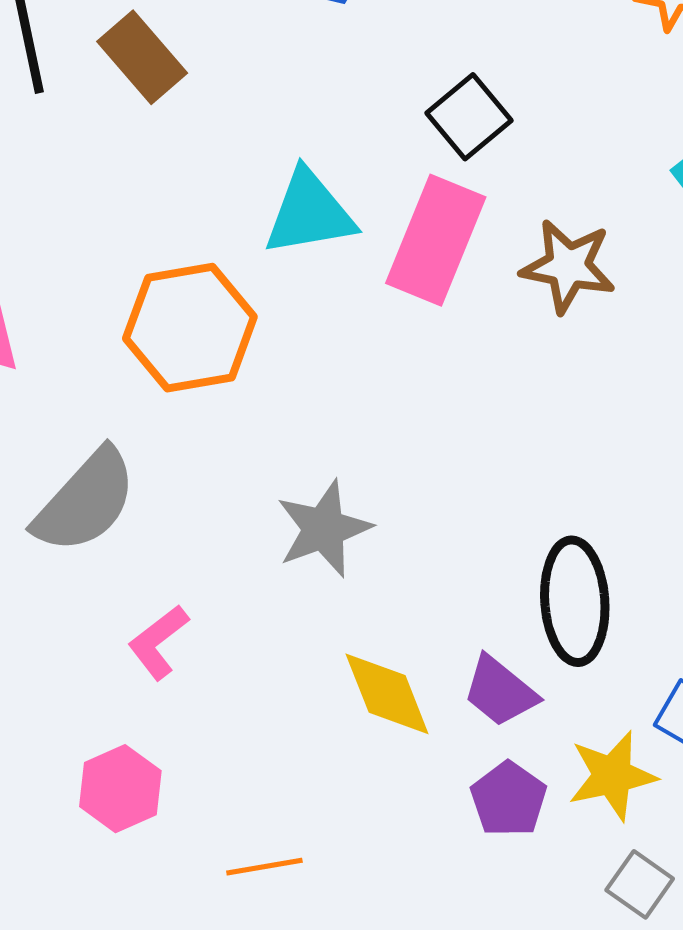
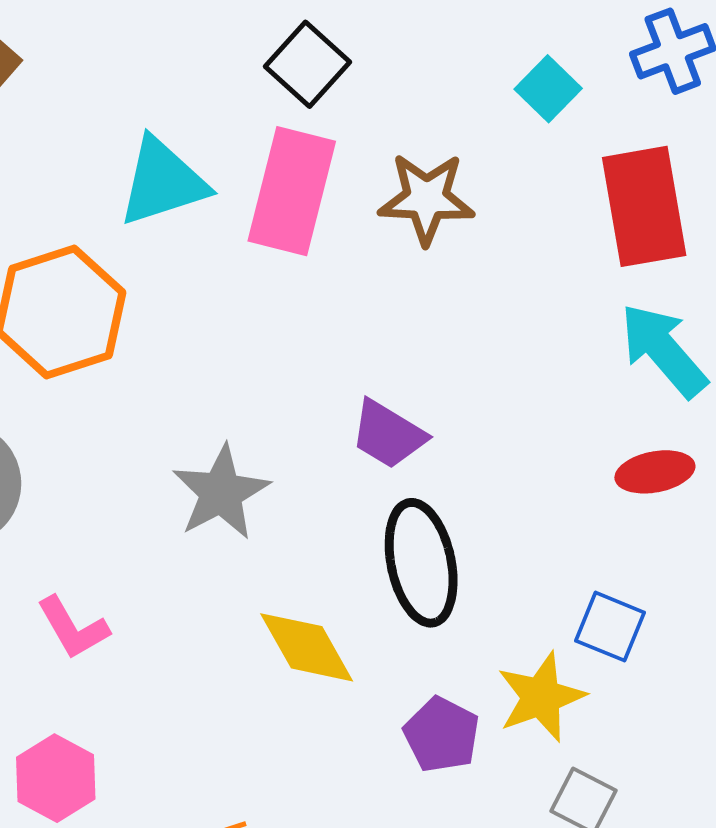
black ellipse: (575, 601) -> (421, 563), moved
pink L-shape: (158, 642) -> (73, 628), turned -74
purple trapezoid: (500, 691) -> (388, 434), moved

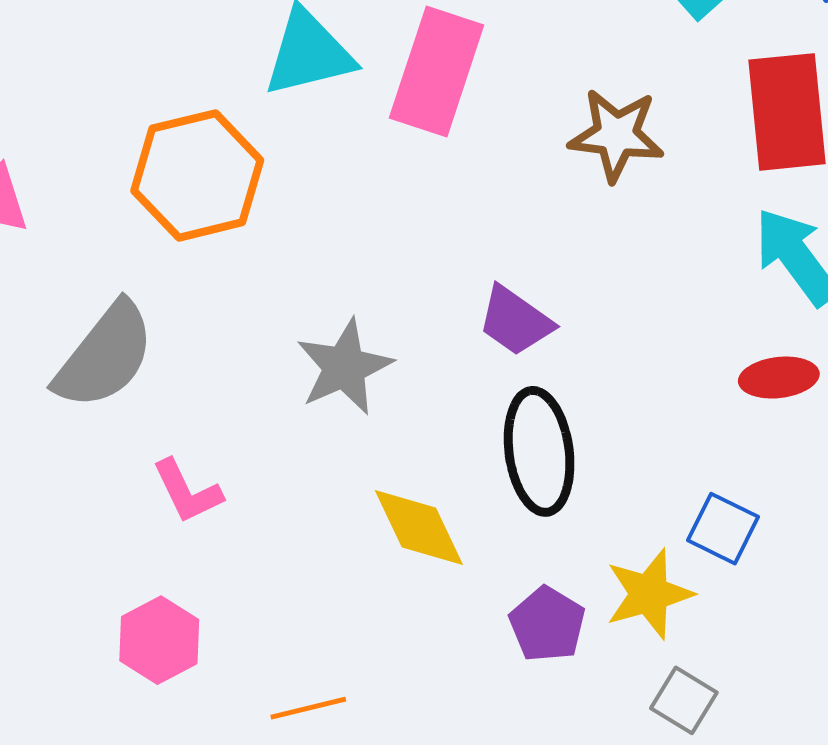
brown star: (426, 199) -> (616, 135), moved

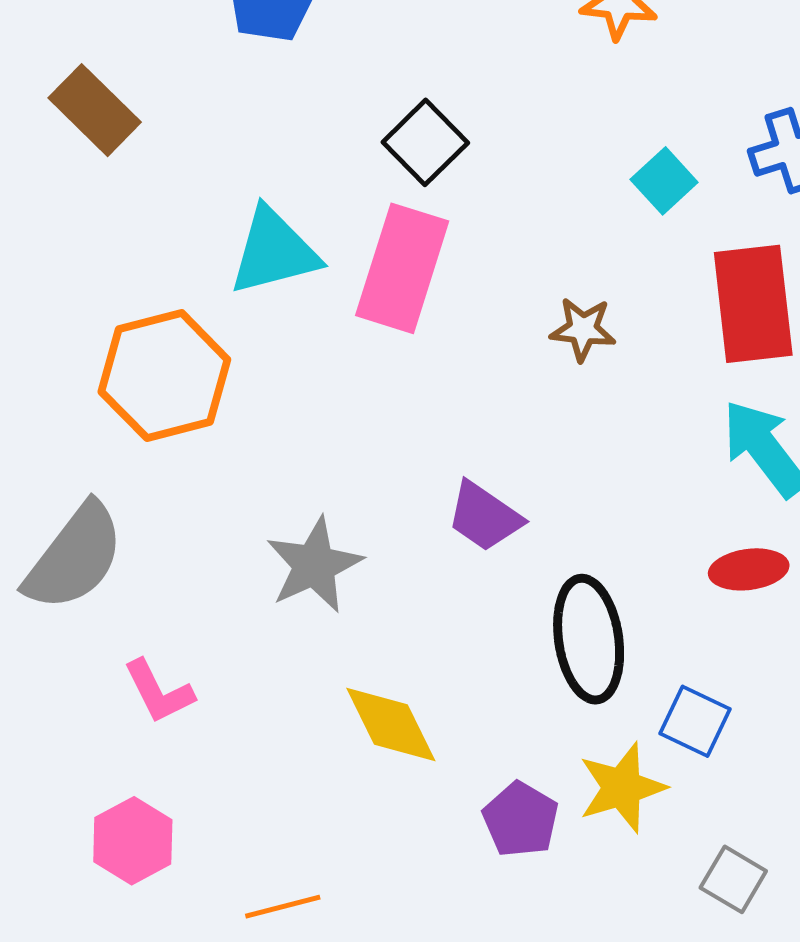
brown star: (616, 135) -> (583, 329), size x0.7
black ellipse: (539, 451) -> (589, 639), moved
gray square: (684, 700) -> (733, 879), moved

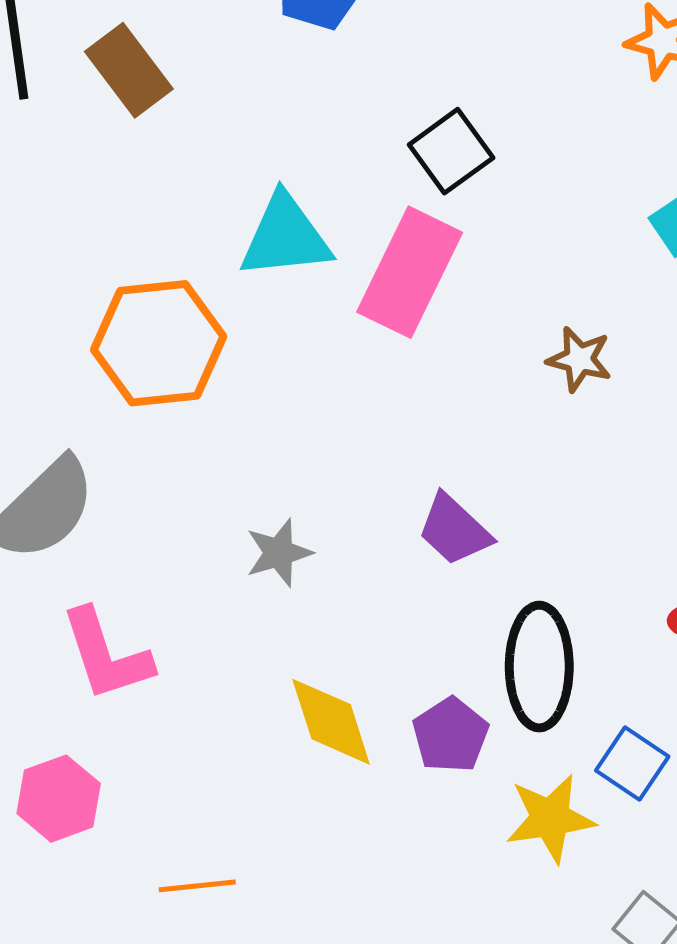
gray star: (314, 565) -> (279, 553), size x0.7
pink L-shape: (159, 692) -> (106, 655), size x1.4
purple pentagon: (521, 819) -> (451, 735), moved

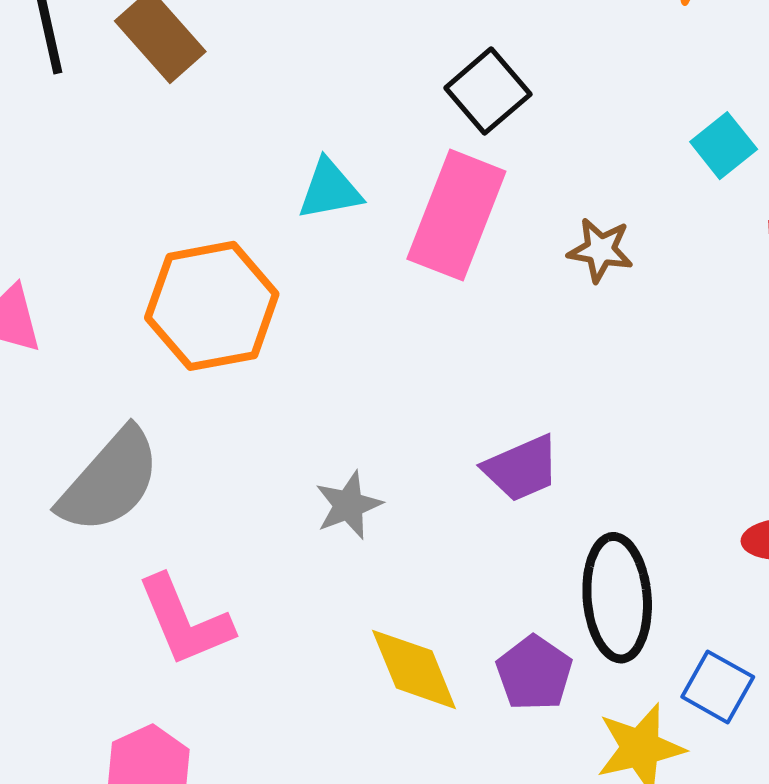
cyan triangle: (285, 237) -> (330, 190), size x0.7
brown star: (579, 359) -> (600, 250), moved
purple trapezoid: (454, 530) -> (522, 468), turned -62

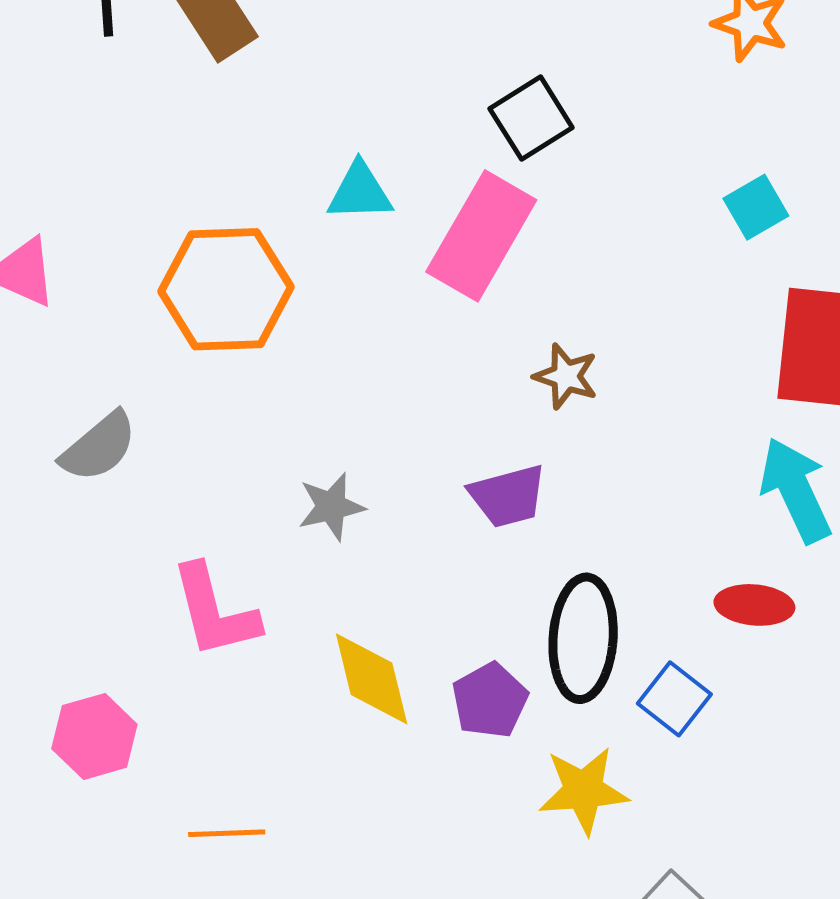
brown star: (600, 250) -> (566, 376), moved
gray semicircle: (110, 481) -> (99, 447), size x0.7
pink L-shape: (185, 621) -> (215, 611), moved
blue square: (718, 687) -> (674, 699), moved

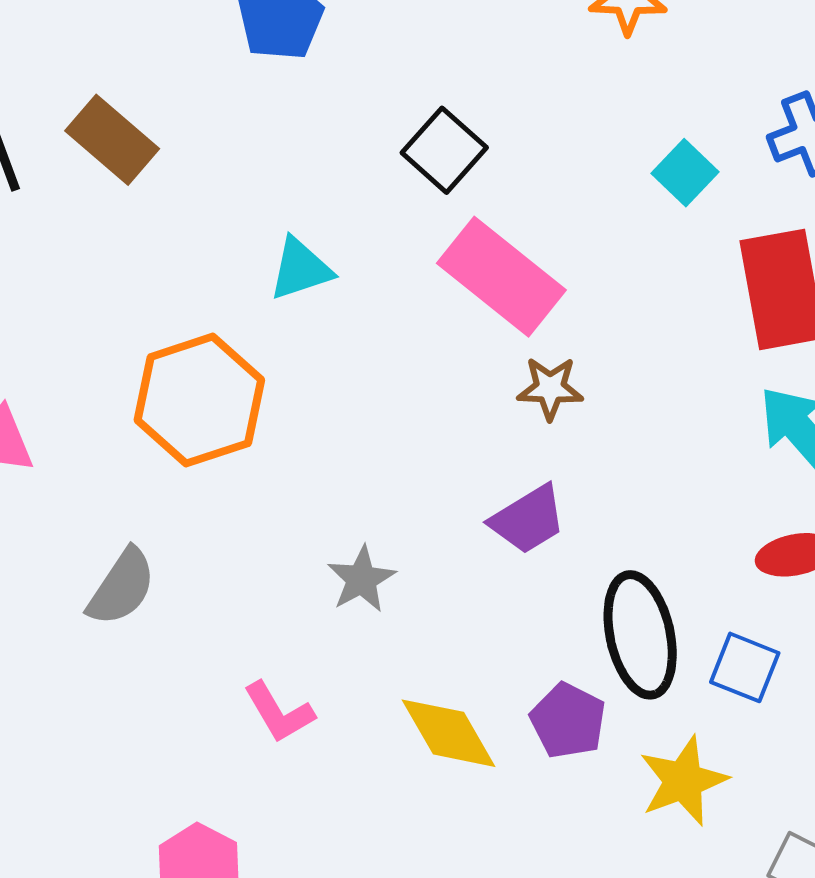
pink rectangle: (481, 236) -> (501, 277), moved, turned -65
pink L-shape: (215, 611) -> (279, 712), size x0.7

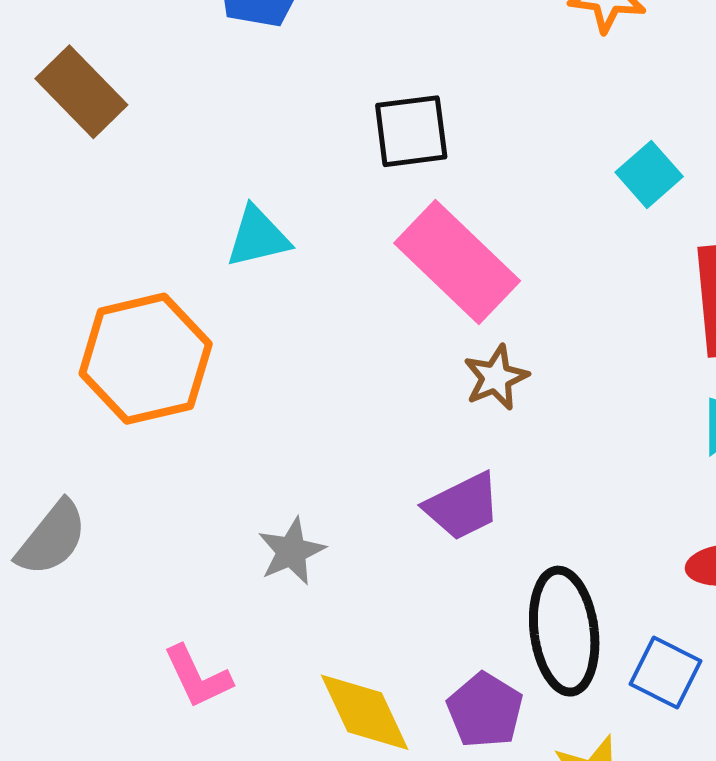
black square: (444, 150) -> (411, 131), turned 36
brown star: (550, 388) -> (496, 377), turned -30

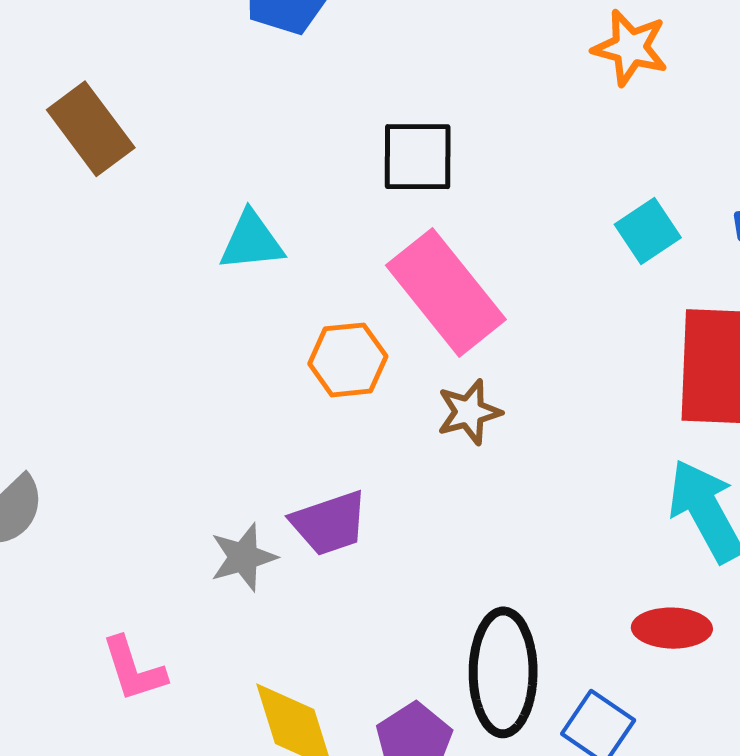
brown rectangle: (81, 92) -> (91, 129), moved
orange hexagon: (146, 359) -> (348, 360), moved, size x0.6
purple trapezoid: (463, 506) -> (329, 523), moved

